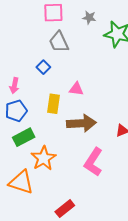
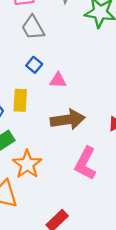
blue square: (43, 67) -> (34, 65), moved
yellow rectangle: (53, 104) -> (20, 100), moved

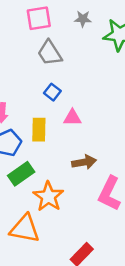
pink triangle: (58, 80) -> (72, 118), moved
brown arrow: (68, 120) -> (84, 162), moved, size x0.7

